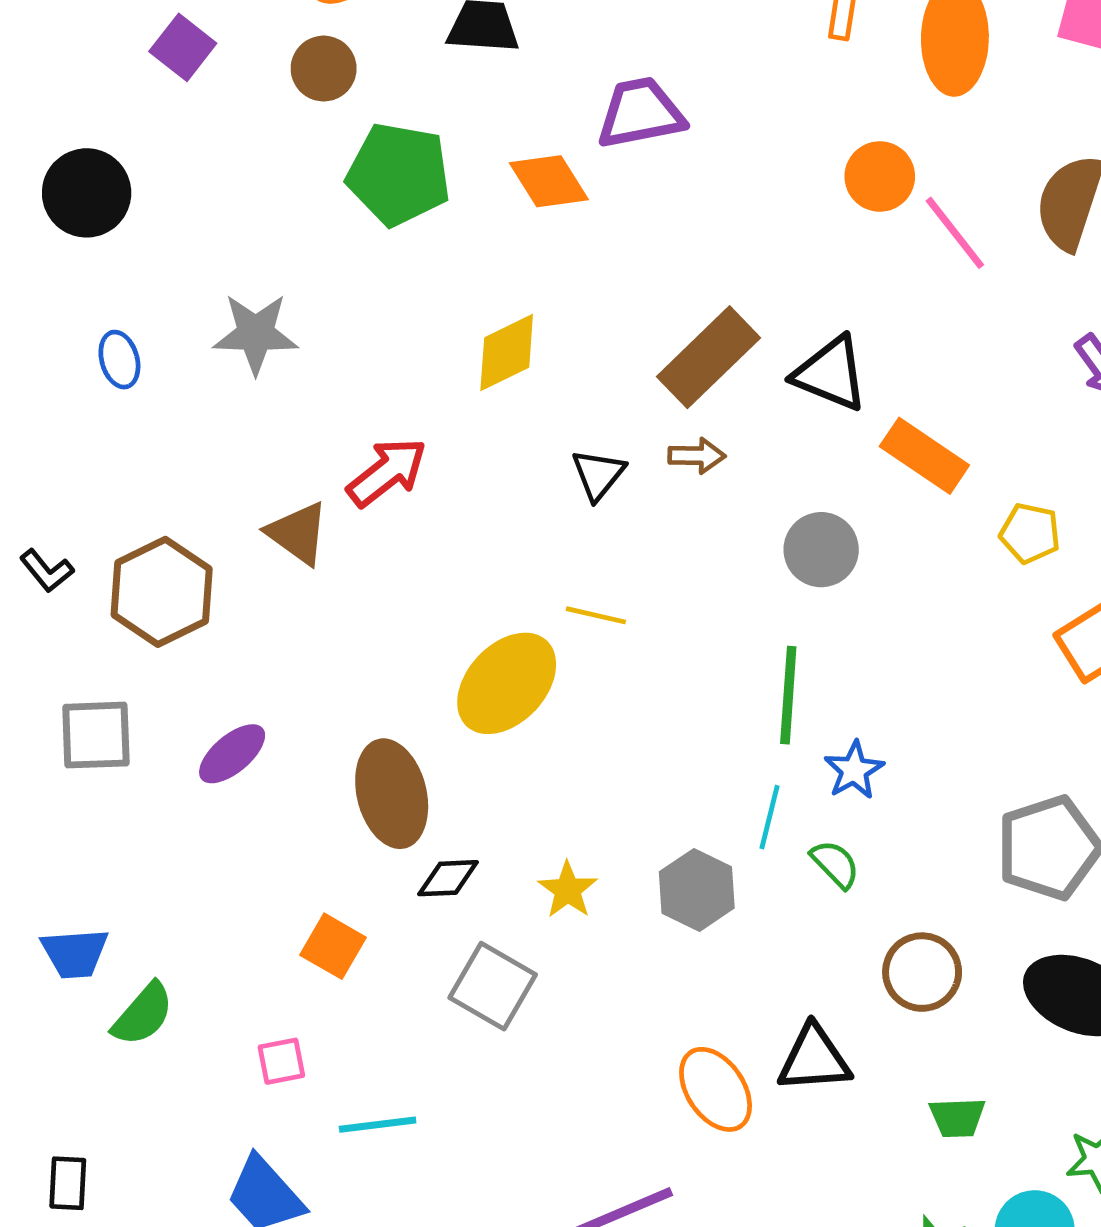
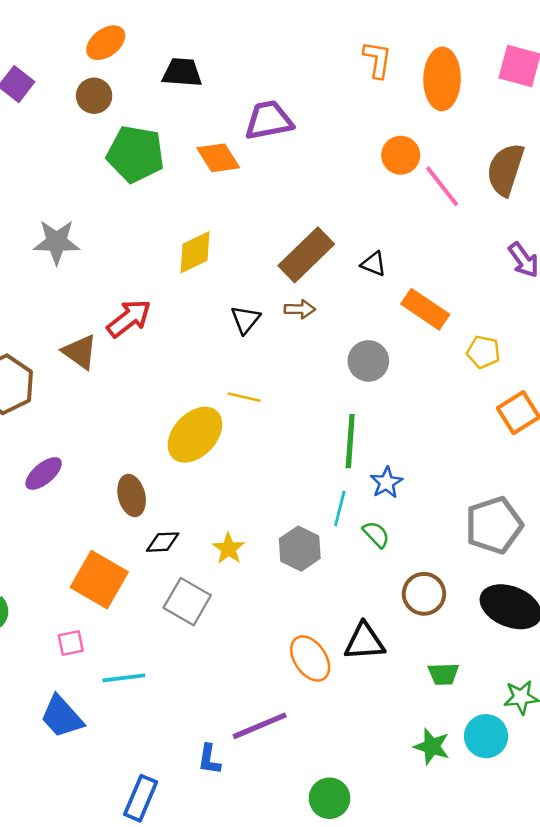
black triangle: (831, 374) -> (374, 264), size x0.6
brown ellipse: (392, 794) -> (132, 495), size x0.7
orange square: (333, 946) -> (99, 580), size x1.6

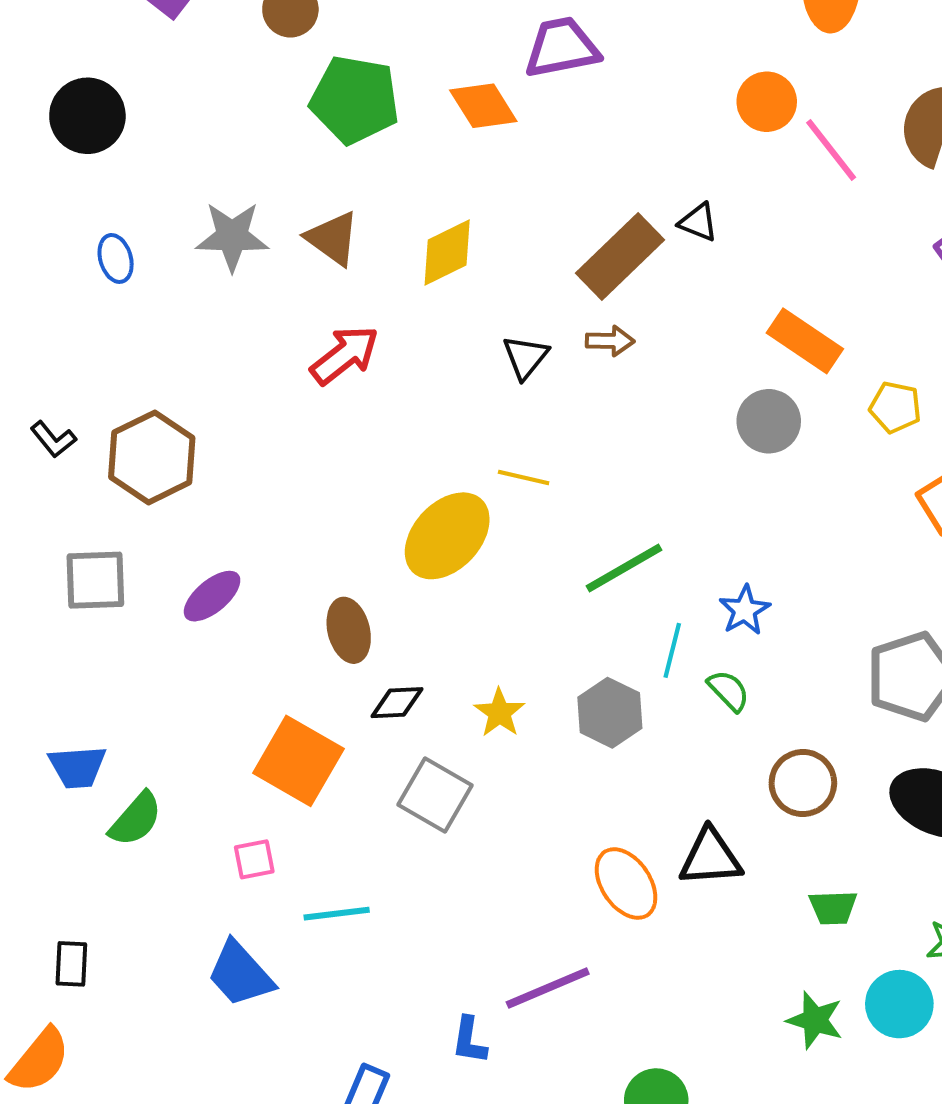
black triangle: (374, 264) -> (698, 222), moved
brown triangle: (80, 352) -> (333, 238), moved
gray circle: (368, 361) -> (769, 421), moved
green line: (350, 441) -> (624, 568), moved, turned 56

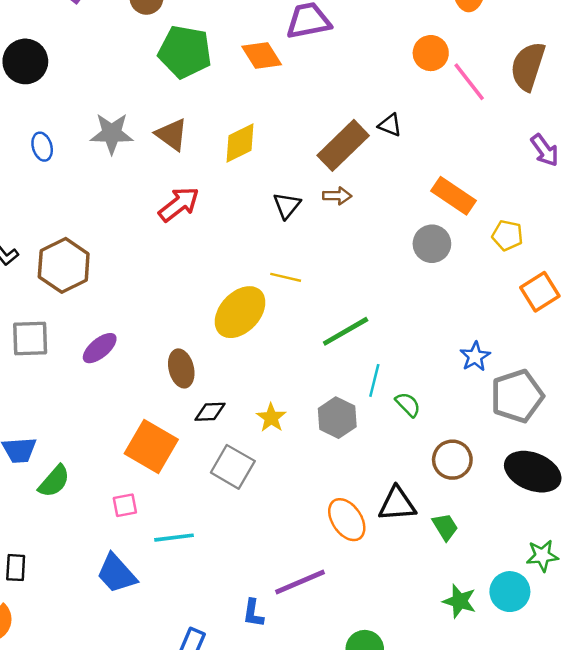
blue star: (745, 610) -> (475, 356), moved
green trapezoid: (833, 908) -> (445, 527), moved, turned -120

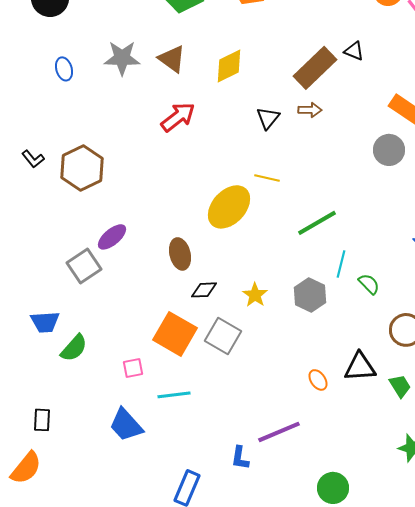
gray square: (30, 339) -> (84, 266), moved, turned -32
orange square: (151, 446) -> (175, 334), moved
orange ellipse: (347, 520) -> (318, 380), size x0.6

